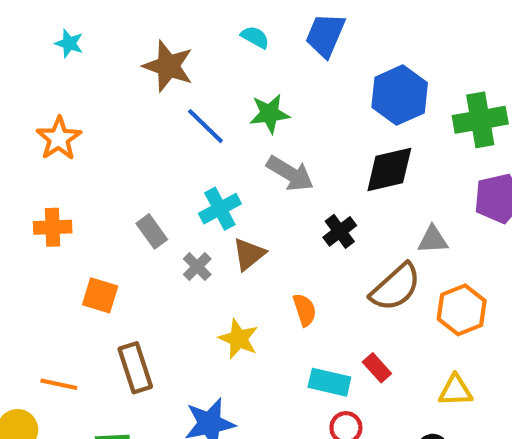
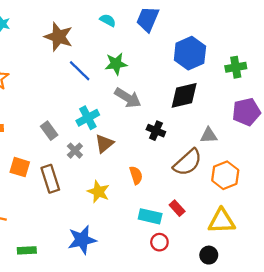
green cross: (480, 120) -> (236, 67), size x0.7
black cross: (340, 231) -> (156, 131), turned -30
brown rectangle: (135, 368) -> (50, 179), moved
yellow triangle: (455, 390) -> (222, 221), size x1.4

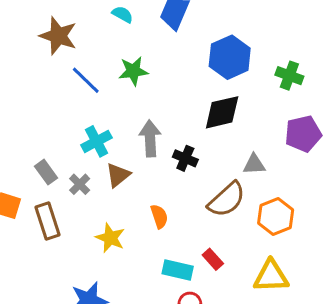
green cross: (236, 67) -> (289, 76), turned 30
gray arrow: (128, 98) -> (150, 138), moved, turned -124
gray rectangle: (49, 131) -> (46, 172), moved

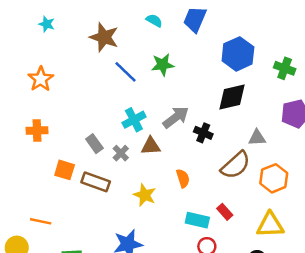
gray arrow: (150, 138) -> (176, 117), turned 56
brown triangle: (118, 175) -> (151, 146), turned 36
brown rectangle: (48, 221) -> (96, 182), turned -52

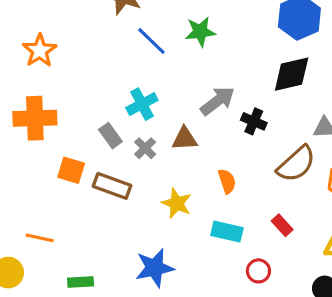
cyan cross: (134, 120) -> (142, 104), moved
orange cross: (37, 130) -> (35, 118), size x1.5
cyan rectangle: (197, 220) -> (227, 232), moved

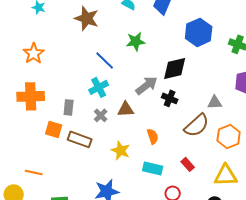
blue line: (151, 41) -> (105, 60), moved
black diamond: (292, 74) -> (175, 68), moved
gray rectangle: (110, 136) -> (69, 107), moved, turned 42

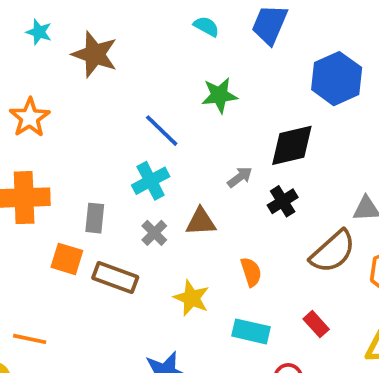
brown star: (87, 18) -> (95, 54), moved
gray arrow: (147, 85) -> (240, 177), size x0.6
black cross: (170, 98) -> (283, 201), turned 35

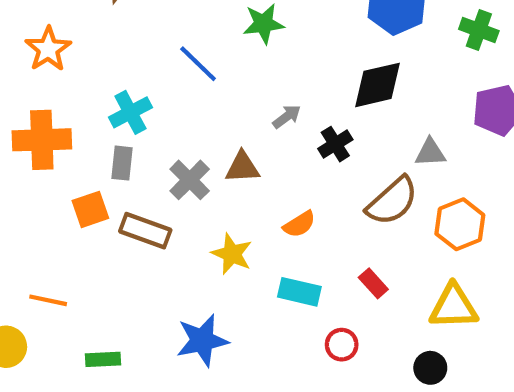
black diamond: (292, 145) -> (378, 85), moved
cyan cross: (151, 181) -> (130, 112), moved
gray cross: (154, 233) -> (190, 180), size x1.4
orange square: (67, 259) -> (90, 209), turned -36
orange semicircle: (251, 272) -> (299, 224), turned 76

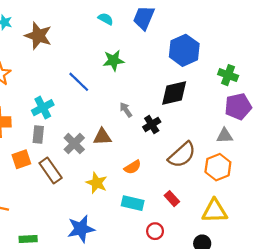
green cross: (479, 30) -> (228, 75), moved
gray arrow: (287, 117) -> (126, 110), turned -88
gray triangle: (430, 152) -> (225, 136), moved
brown rectangle: (145, 231) -> (51, 170), turned 35

